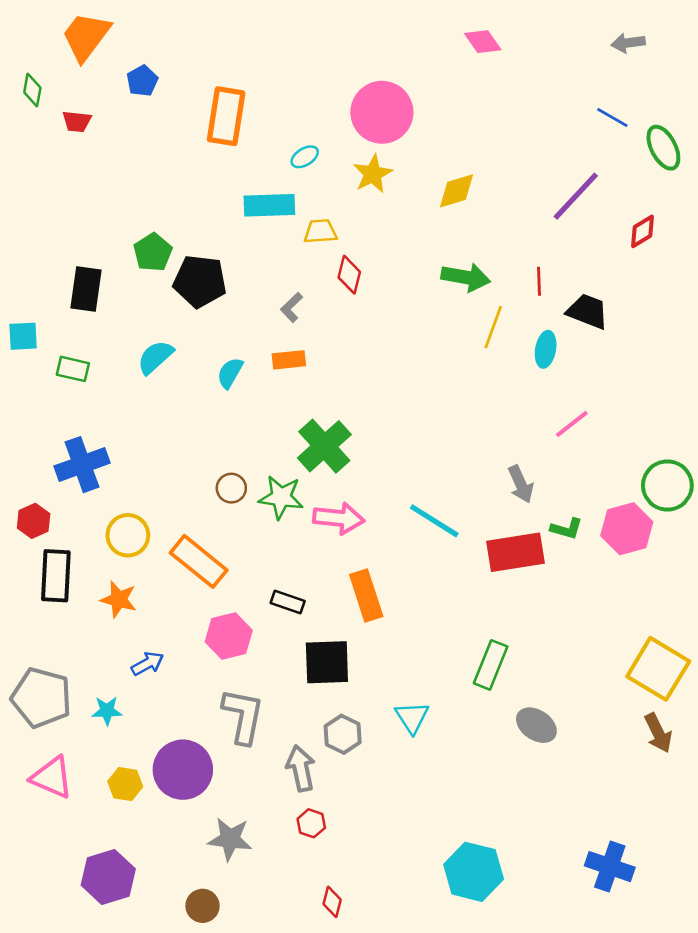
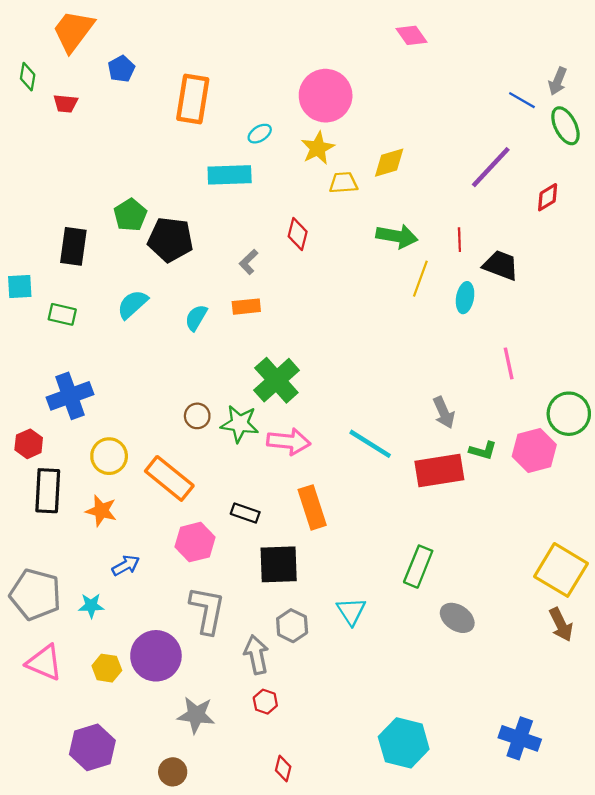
gray arrow: (628, 43) -> (558, 81), moved, turned -60
yellow trapezoid: (320, 231) -> (343, 183), moved
pink line: (572, 424) -> (509, 363), moved, turned -64

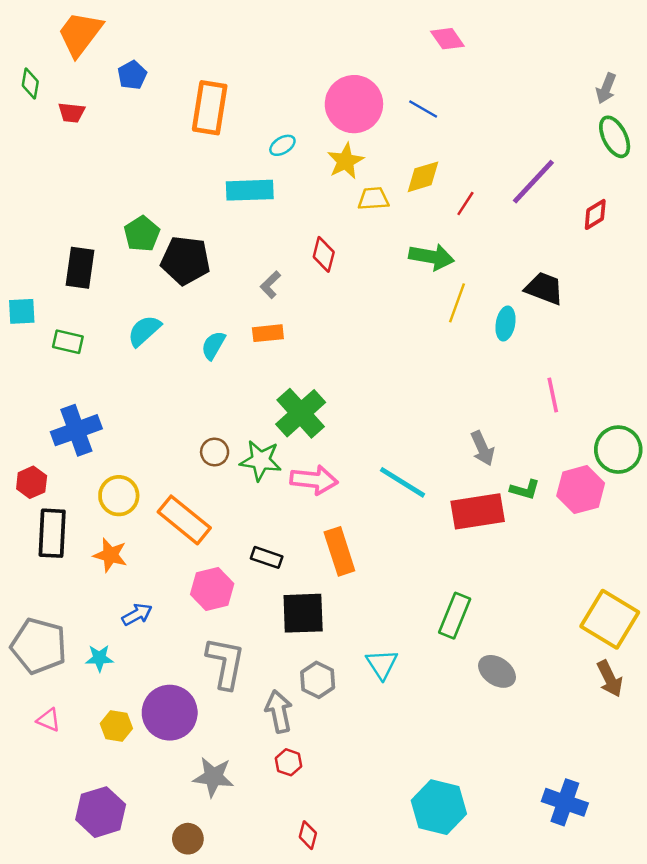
blue line: (522, 100) -> (423, 109), moved
red line: (459, 240) -> (465, 204), moved, turned 35
pink triangle: (44, 663) -> (48, 720), size x0.6

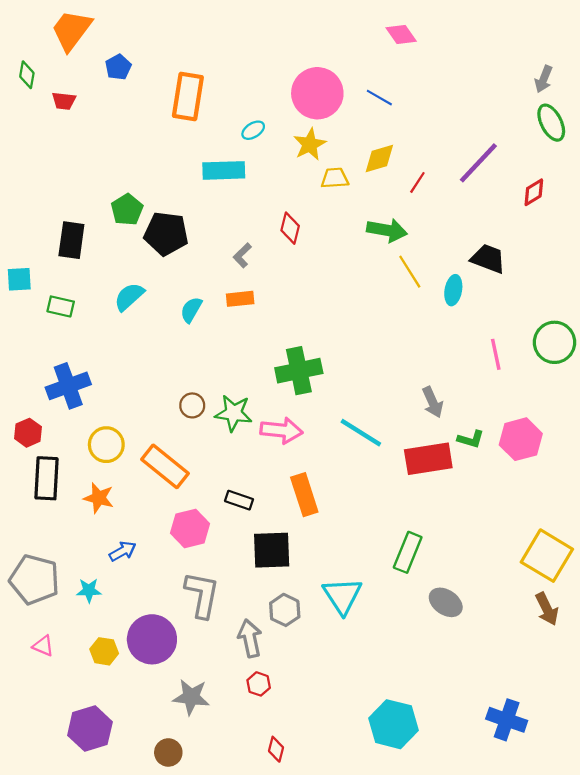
yellow line: (457, 303) -> (410, 272), turned -52
green cross: (301, 413) -> (299, 371), moved, turned 30
green circle: (618, 450) -> (555, 342), moved
cyan triangle: (382, 664) -> (342, 596), size x1.4

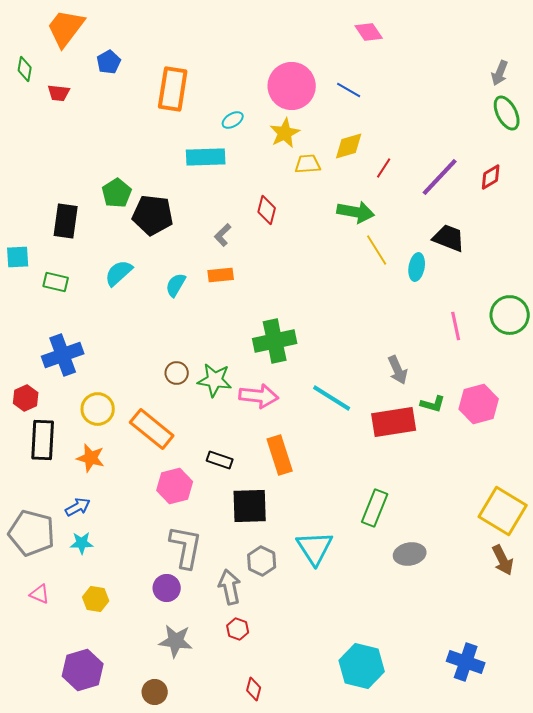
purple line: (478, 163) -> (440, 177), moved
blue arrow: (123, 551) -> (78, 507), moved
gray ellipse: (446, 602) -> (410, 554), turned -44
purple circle: (152, 639) -> (167, 588), moved, size x0.6

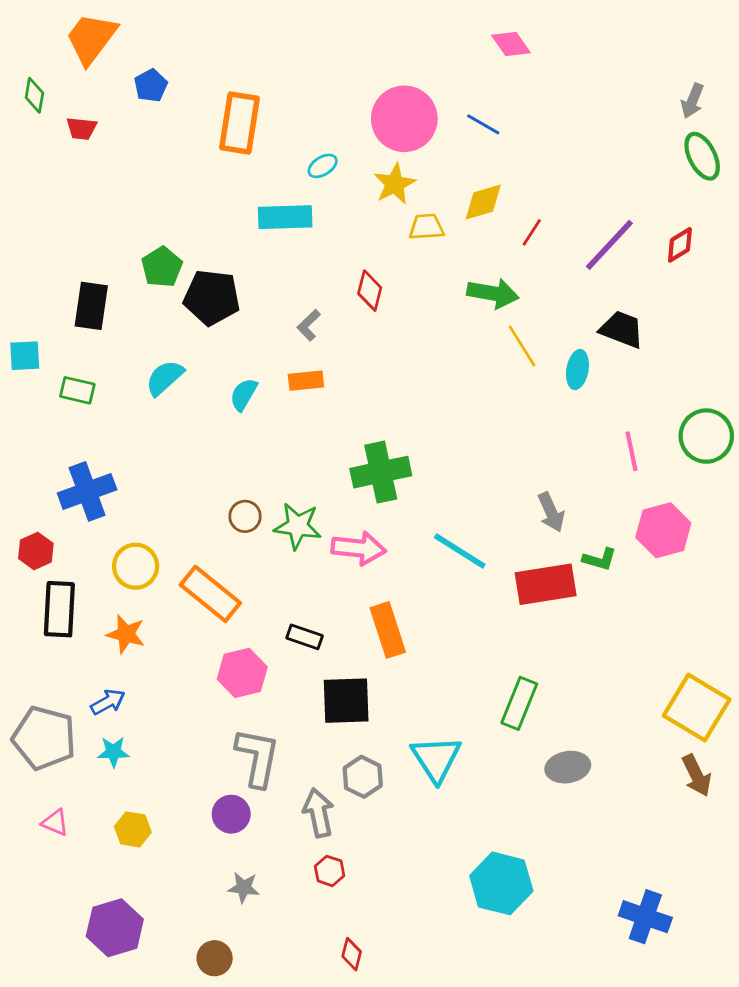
pink hexagon: (479, 404) -> (663, 530), moved
gray star: (176, 641) -> (244, 888), size x0.7
cyan hexagon: (362, 666) -> (501, 883), moved

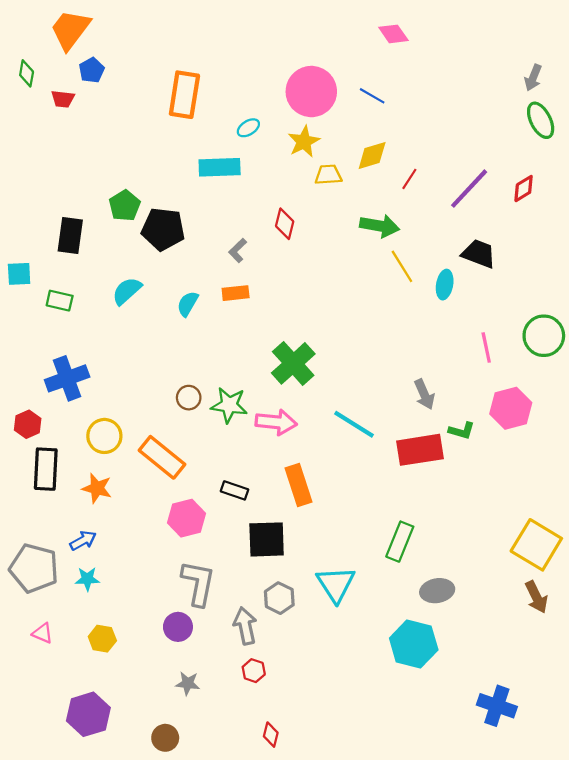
blue pentagon: (151, 86) -> (92, 70), moved
green cross: (381, 472) -> (293, 363), turned -30
cyan hexagon: (501, 883) -> (414, 644), moved

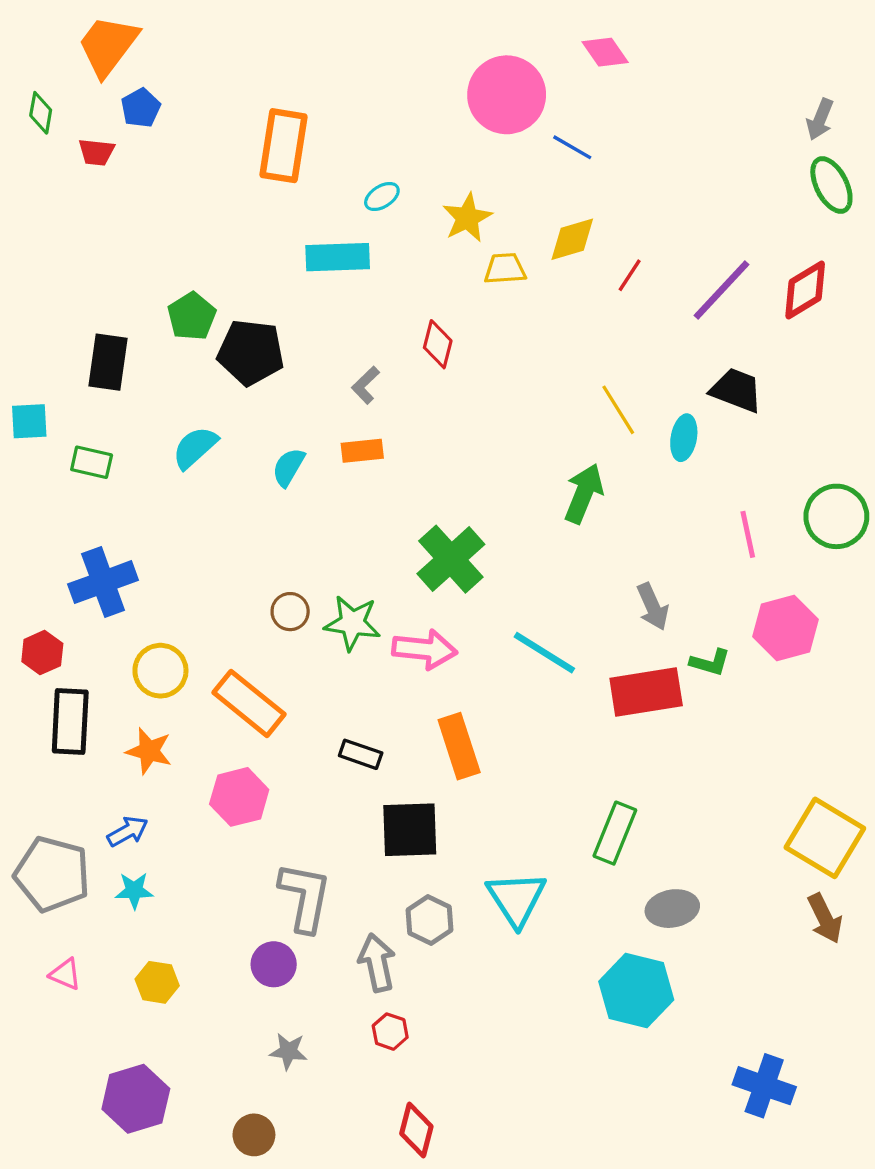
pink circle: (311, 92) -> (507, 95), moved
red diamond: (524, 189) -> (805, 290), size x1.4
green arrow: (380, 226) -> (584, 493), moved, turned -78
pink hexagon: (187, 518) -> (239, 797), moved
red diamond: (271, 735) -> (416, 1130), size x1.4

